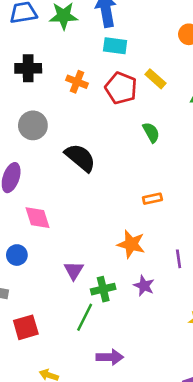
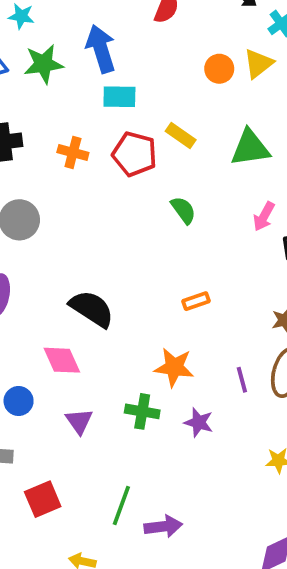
black semicircle: (80, 158) -> (92, 309), moved
pink diamond: (37, 218) -> (62, 360), moved
purple triangle: (74, 270) -> (79, 421), moved
green cross: (103, 289) -> (142, 411), moved, turned 30
green line: (85, 317) -> (121, 506), moved

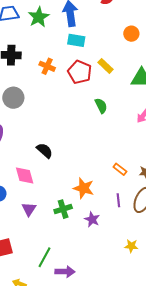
green star: (44, 64) -> (39, 17), turned -30
orange rectangle: (196, 301) -> (120, 169), moved, turned 48
black semicircle: (92, 309) -> (45, 151), size x0.7
green cross: (142, 411) -> (63, 209), turned -36

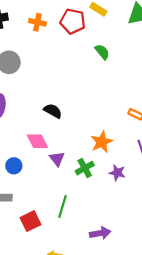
orange star: (84, 188) -> (102, 142), turned -30
purple triangle: (29, 209) -> (57, 159), moved
green line: (44, 257) -> (62, 206), moved

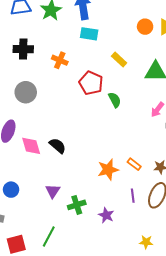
red pentagon: (73, 21) -> (91, 83), moved
pink diamond: (37, 141) -> (31, 146), moved
orange star: (102, 142) -> (108, 170), moved

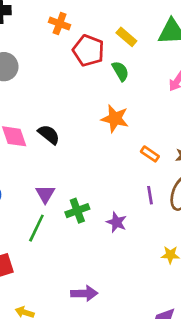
orange cross: (60, 60) -> (60, 24), moved
yellow rectangle: (119, 60) -> (126, 37), moved
orange star: (108, 170) -> (115, 119), moved, turned 30
green line: (49, 237) -> (36, 228), moved

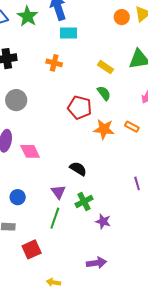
red pentagon: (88, 51) -> (80, 108), moved
black semicircle: (49, 134) -> (78, 169), moved
orange rectangle: (150, 154) -> (132, 127), moved
purple star: (116, 222) -> (103, 221), moved

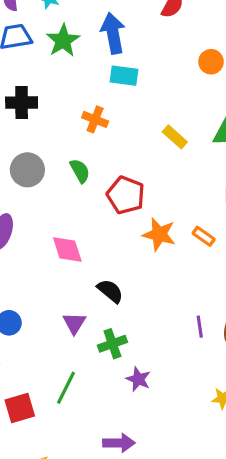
green semicircle: (104, 93) -> (80, 171), moved
pink diamond: (30, 151) -> (67, 249), moved
green line: (55, 218) -> (66, 388), moved

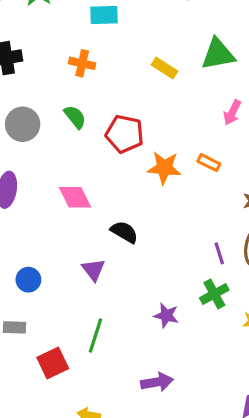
green cross: (112, 344) -> (214, 294), moved

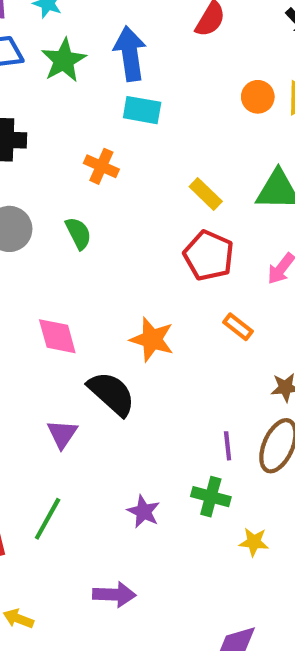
red pentagon: (125, 134) -> (209, 256), moved
orange star: (164, 168) -> (152, 339), moved
black semicircle: (124, 232) -> (112, 394), size x1.4
green cross: (214, 294) -> (211, 497), turned 32

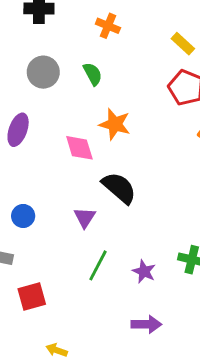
orange star: (152, 339) -> (115, 124), moved
green line: (48, 519) -> (98, 265), moved
purple arrow: (114, 595) -> (146, 324), moved

